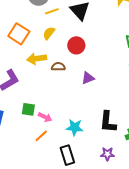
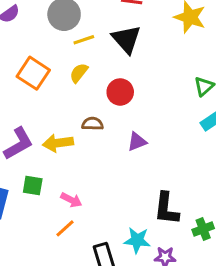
yellow arrow: (37, 59) -> (58, 143), moved
green square: (28, 109) -> (33, 185), moved
cyan star: (75, 127) -> (137, 240), moved

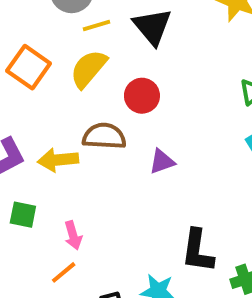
yellow semicircle: (79, 73) -> (88, 69), size x1.5
brown semicircle: (92, 124) -> (104, 136), size x1.5
pink arrow: (71, 200) -> (73, 235), turned 45

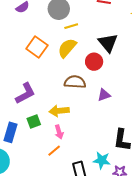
black triangle: (152, 27) -> (108, 43), moved
yellow arrow: (58, 160) -> (59, 111), moved
green square: (23, 215) -> (34, 121), turned -32

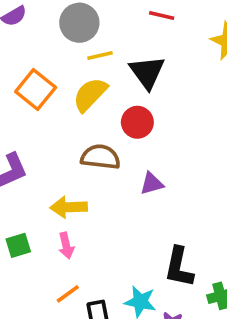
black triangle: (108, 43) -> (147, 72), moved
green square: (34, 121) -> (18, 245), moved
orange line: (54, 151) -> (68, 294), moved

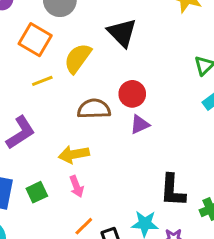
yellow line: (100, 55) -> (42, 81), moved
orange square: (36, 90) -> (35, 40), moved
red circle: (137, 122) -> (132, 94), moved

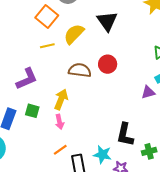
purple triangle: (140, 124) -> (148, 92), moved
yellow arrow: (74, 154) -> (61, 99), turned 114
green square: (37, 192) -> (32, 111), moved, turned 32

